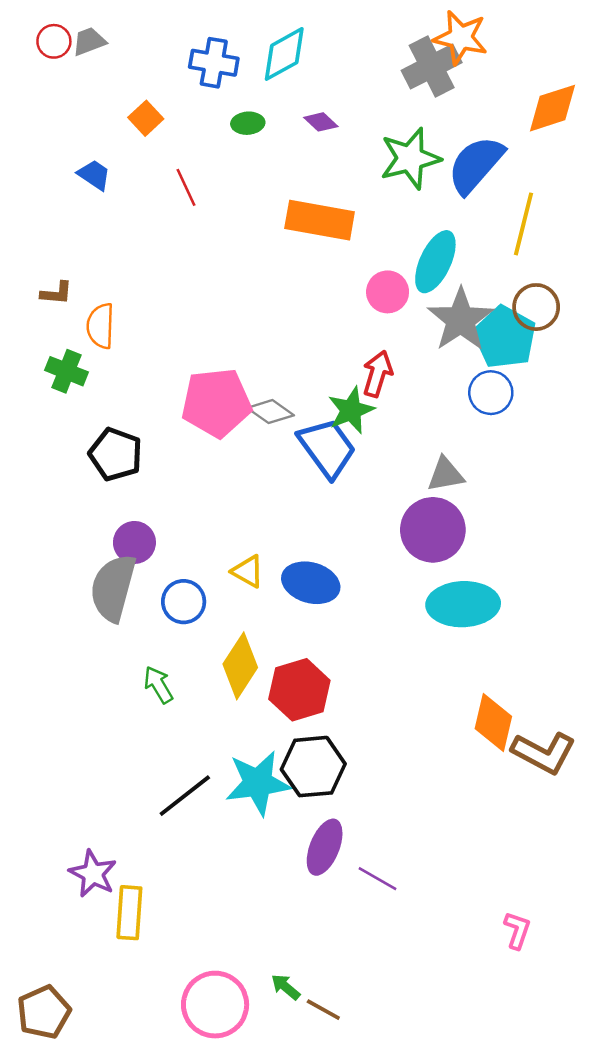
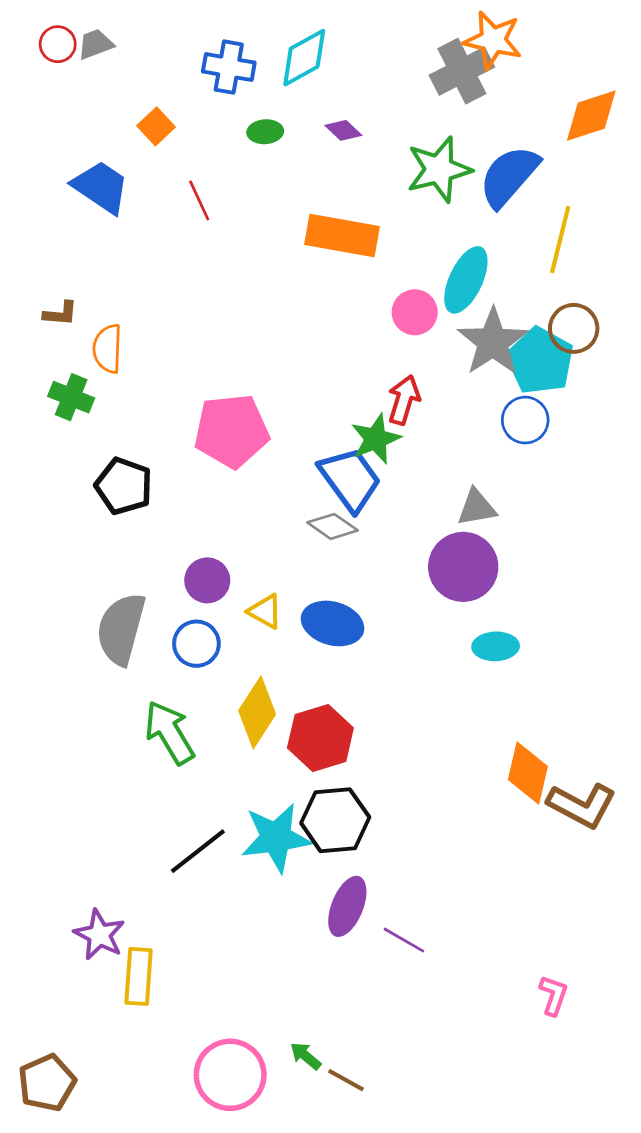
blue trapezoid: (94, 175) -> (101, 187), size x1.6
gray diamond: (270, 412) -> (333, 526), moved
purple circle: (134, 542) -> (207, 580), moved
cyan ellipse: (463, 604) -> (496, 646), size x0.6
green arrow: (158, 685) -> (170, 733), size x1.6

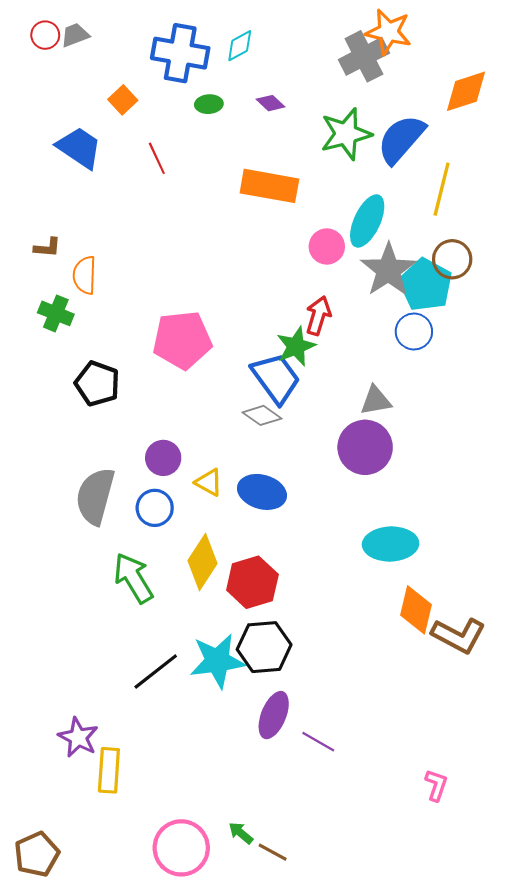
cyan diamond: (304, 58) -> (240, 46), size x0.7
blue cross: (229, 67) -> (180, 53), size x1.4
cyan ellipse: (496, 646) -> (391, 544), moved, size x1.5

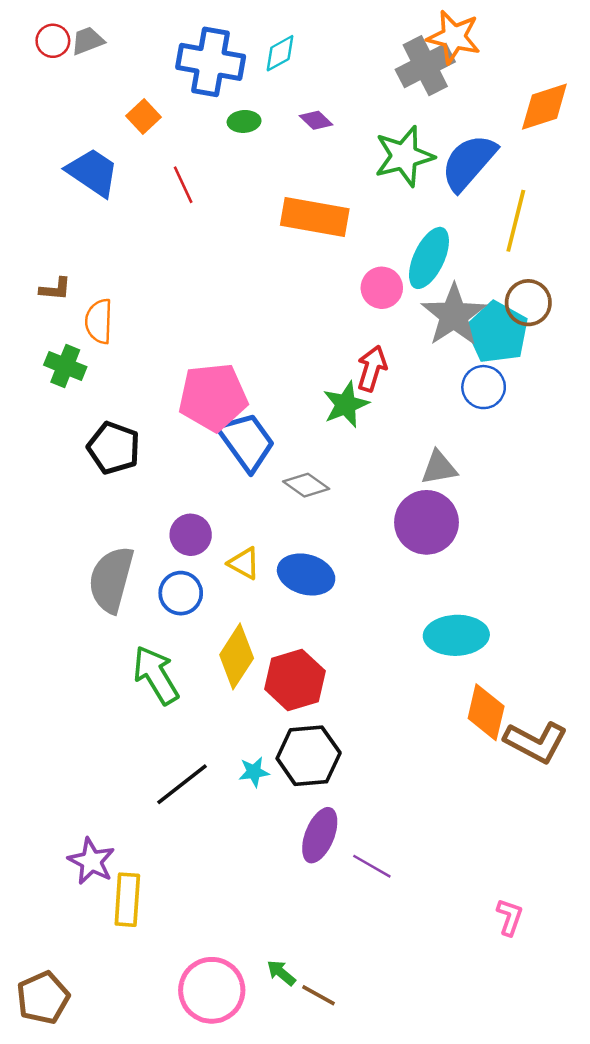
blue trapezoid: (276, 378) -> (247, 442), moved
cyan star: (217, 661) -> (254, 772), size x0.5

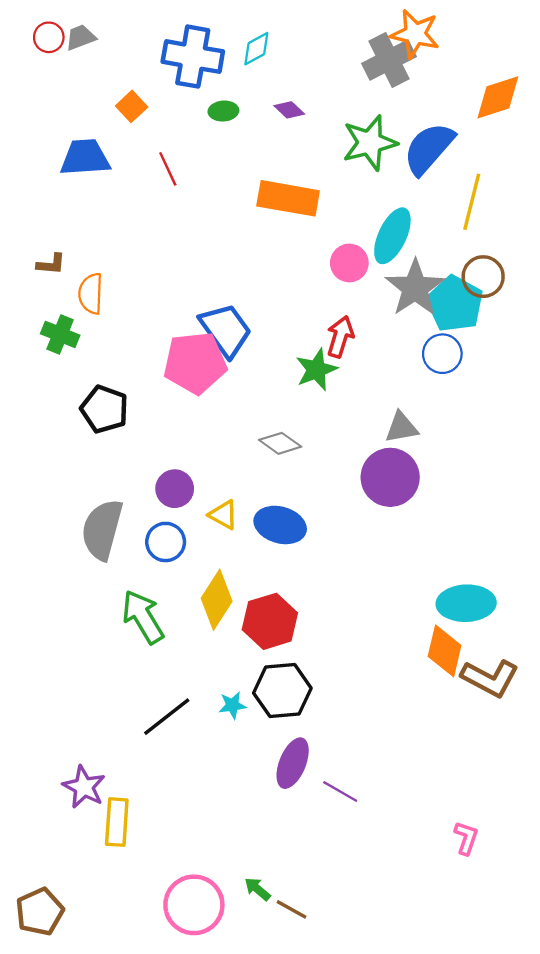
blue trapezoid: (93, 172) -> (85, 158), turned -38
blue trapezoid: (247, 442) -> (226, 330), moved
cyan ellipse: (456, 635) -> (466, 603), moved

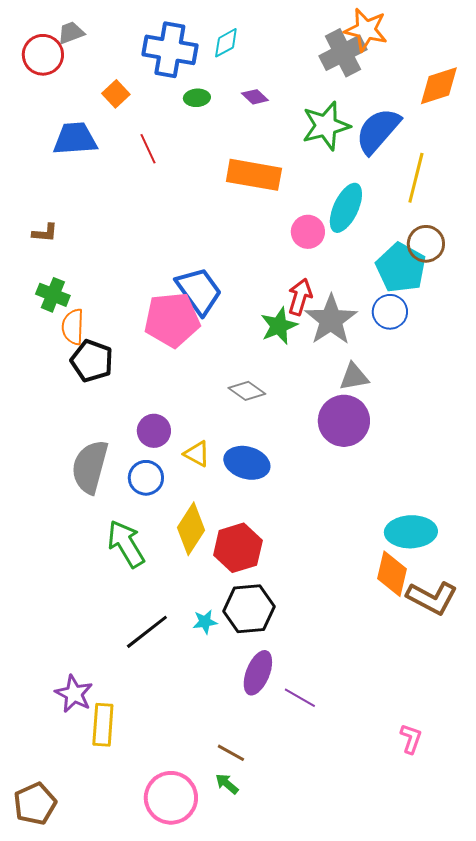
red circle: (49, 37) -> (43, 55), moved, size x1.5
gray star: (415, 288) -> (331, 320), moved
orange semicircle: (91, 294) -> (73, 327), moved
brown line: (291, 909) -> (231, 753), moved

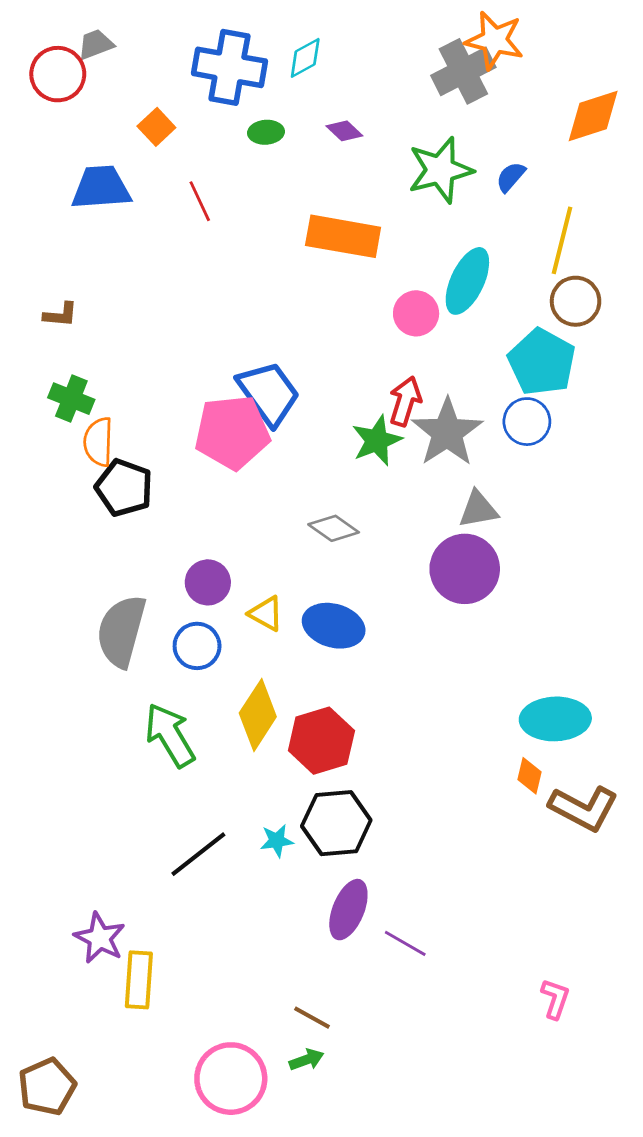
blue semicircle: (378, 131) -> (511, 177), size x0.5
brown circle: (426, 244) -> (576, 301), moved
orange diamond: (392, 574) -> (530, 776), size x0.6
green arrow: (227, 784) -> (307, 1060), turned 120

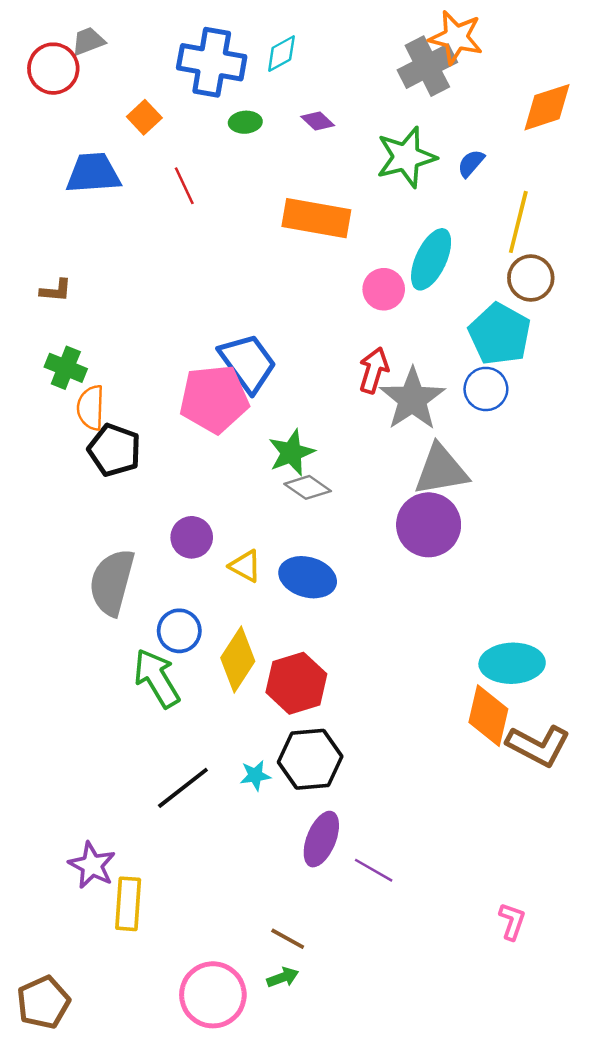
green star: (377, 440) -> (291, 453), moved
gray triangle: (478, 509) -> (441, 470), size x1.5
blue circle: (197, 646) -> (179, 631), moved
orange diamond: (530, 776) -> (488, 716), size x1.8

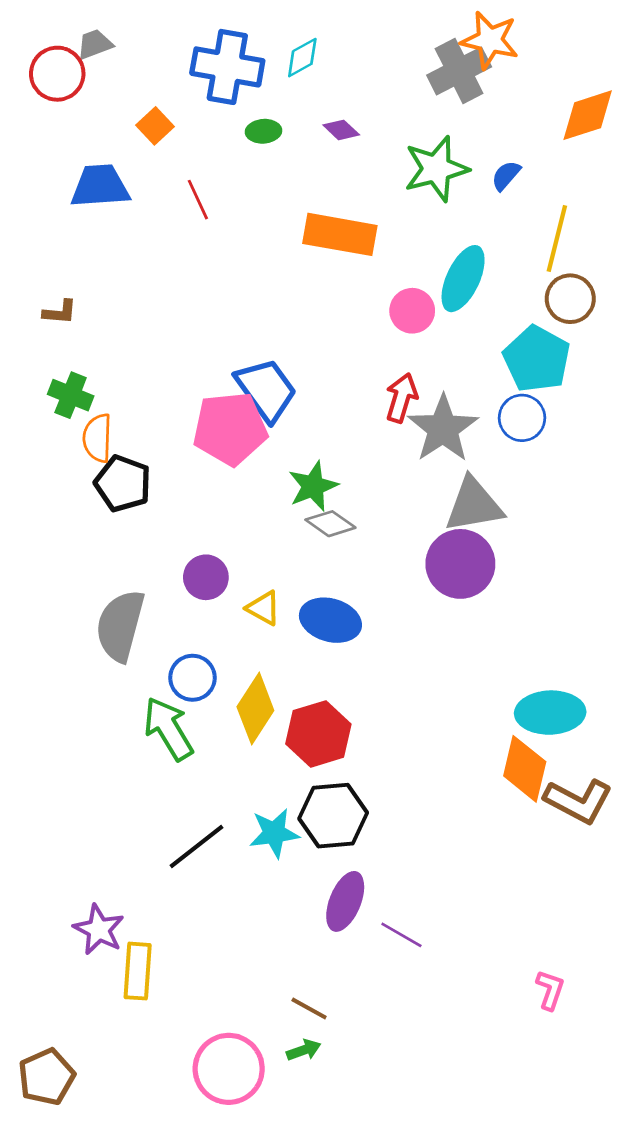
cyan star: (255, 775) -> (274, 833), size x1.5

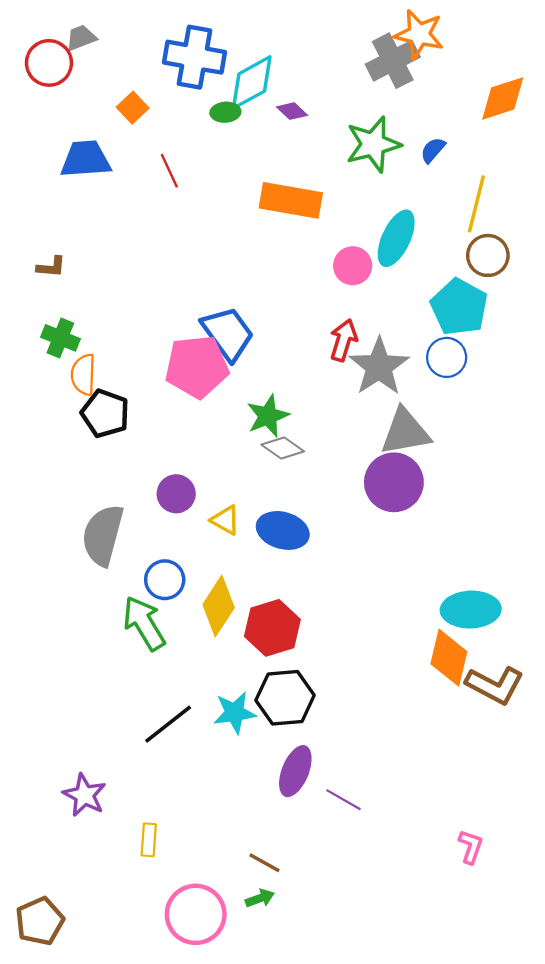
cyan diamond: (302, 58) -> (252, 82), moved, size x1.6
yellow rectangle: (138, 971) -> (149, 840), moved, size x0.7

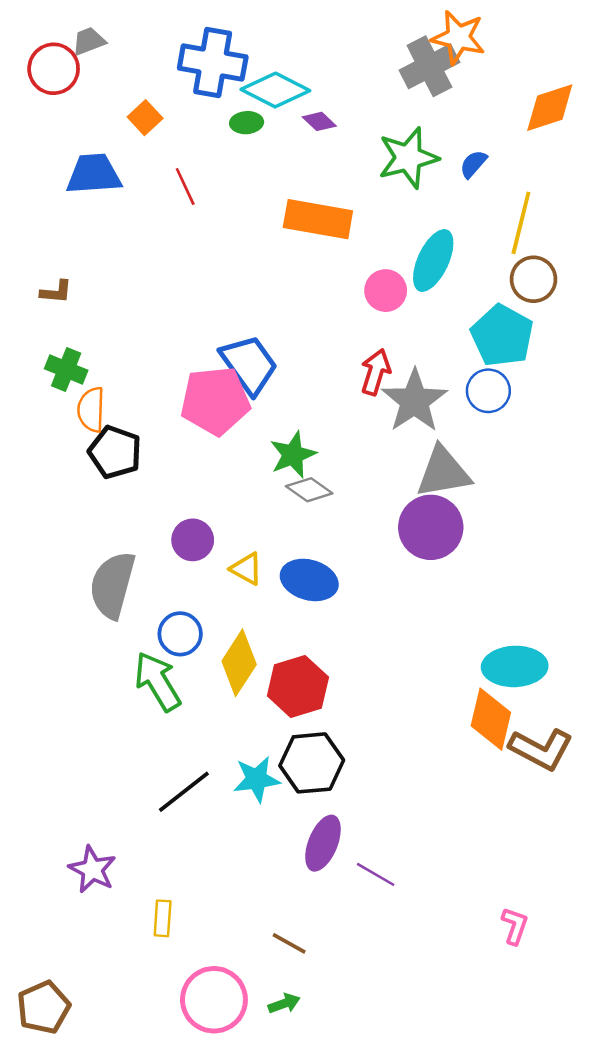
cyan diamond: (252, 82) -> (275, 90), turned 56
green arrow: (260, 898) -> (284, 1004), moved

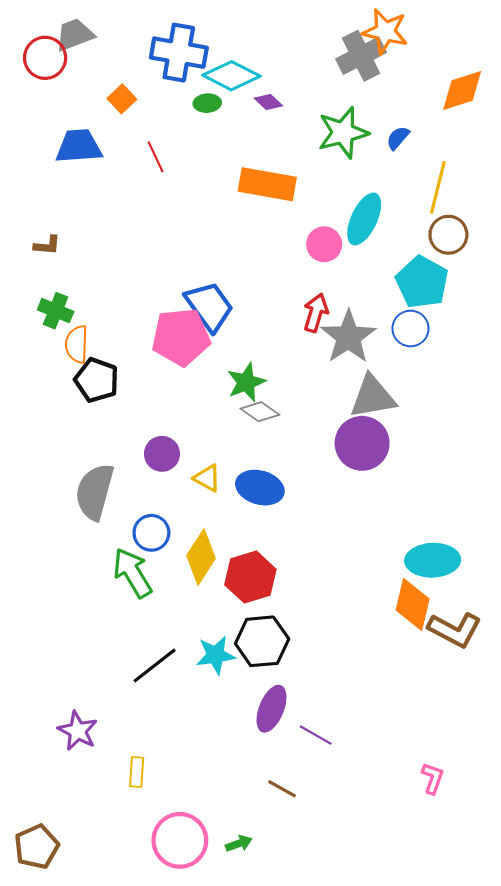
gray trapezoid: (89, 41) -> (75, 35), size x1.4
brown line: (289, 943) -> (282, 789), moved

